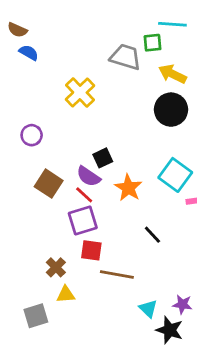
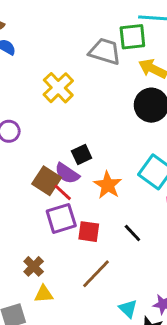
green square: (152, 43) -> (132, 37), size x1.4
brown square: (49, 184) -> (47, 181), moved
red square: (91, 250) -> (89, 232), moved
brown line: (117, 275) -> (96, 274), turned -56

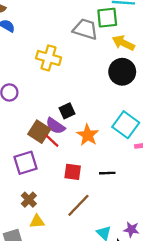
yellow cross: (58, 88) -> (49, 58), turned -30
purple square: (61, 218) -> (25, 163), moved
black line: (132, 233) -> (107, 173), turned -49

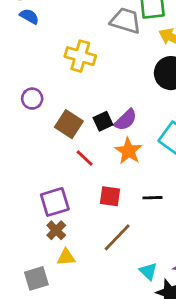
purple semicircle: (55, 126) -> (126, 120), moved, turned -78
brown square: (39, 132) -> (69, 124), moved
purple square: (25, 163) -> (55, 202), moved

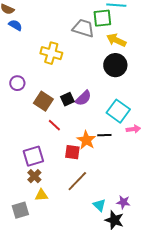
orange star: (128, 151) -> (86, 140), moved
black line: (153, 198) -> (104, 135), moved

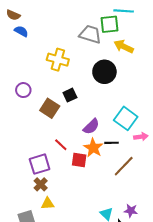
black circle: (115, 65) -> (104, 72), moved
purple semicircle: (83, 98) -> (91, 127), moved
black square: (67, 99) -> (70, 95), moved
red line: (54, 125) -> (61, 145), moved
brown line: (77, 181) -> (124, 166), moved

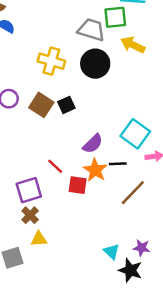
black circle: (104, 72) -> (95, 64), moved
brown square: (50, 108) -> (41, 105), moved

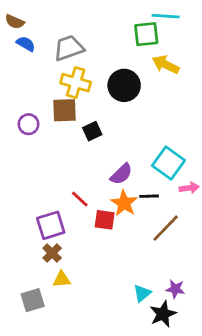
gray trapezoid: (91, 30) -> (69, 48), moved, turned -36
brown square: (41, 105) -> (65, 110), moved, turned -35
cyan triangle: (112, 251) -> (142, 293), turned 36
black star: (130, 270) -> (163, 314), turned 30

